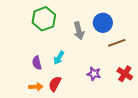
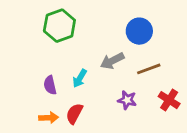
gray arrow: (79, 31) -> (112, 61), moved, turned 78
brown line: (117, 43) -> (149, 69), moved

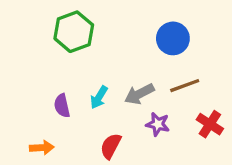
gray arrow: (112, 61) -> (139, 94), moved
red semicircle: (74, 114) -> (111, 146), moved
orange arrow: (49, 118) -> (42, 148), moved

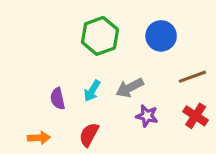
green hexagon: (74, 32) -> (100, 36), moved
brown line: (185, 86) -> (192, 77), moved
red semicircle: (111, 146) -> (89, 135), moved

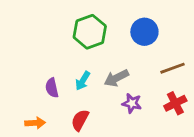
red cross: (196, 116) -> (175, 103), turned 30

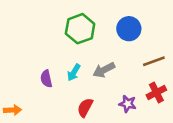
purple star: (132, 103) -> (128, 104), moved
red semicircle: (80, 120) -> (85, 108), moved
orange arrow: (35, 123) -> (12, 110), moved

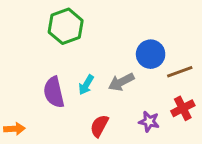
green hexagon: (80, 29) -> (66, 26), moved
blue circle: (129, 29) -> (151, 54), moved
purple semicircle: (46, 79) -> (54, 92), size x1.5

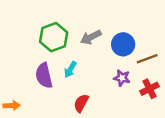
green hexagon: (66, 26) -> (54, 37), moved
gray arrow: (121, 82) -> (91, 37), moved
purple star: (149, 121) -> (122, 78), moved

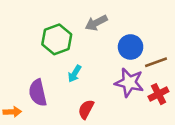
gray arrow: (91, 37) -> (96, 23), moved
purple semicircle: (44, 76) -> (38, 93), moved
purple star: (122, 78) -> (129, 83), size x1.6

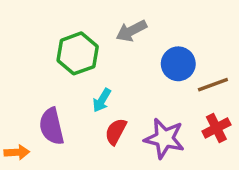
purple star: (129, 83) -> (164, 138), moved
red semicircle: (86, 109) -> (116, 131), moved

